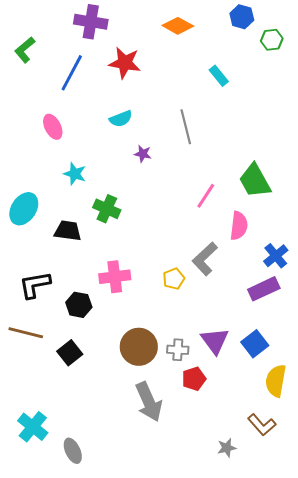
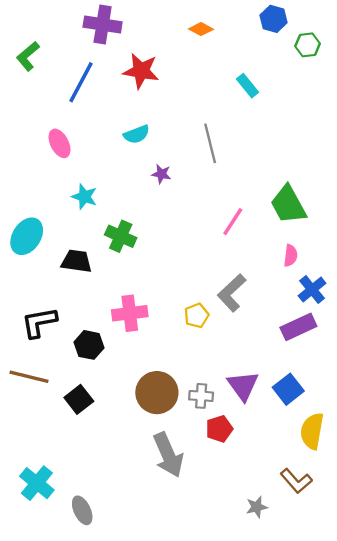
orange diamond: (178, 26) -> (201, 29), size x0.7
pink semicircle: (239, 226) -> (291, 256), moved, size x0.7

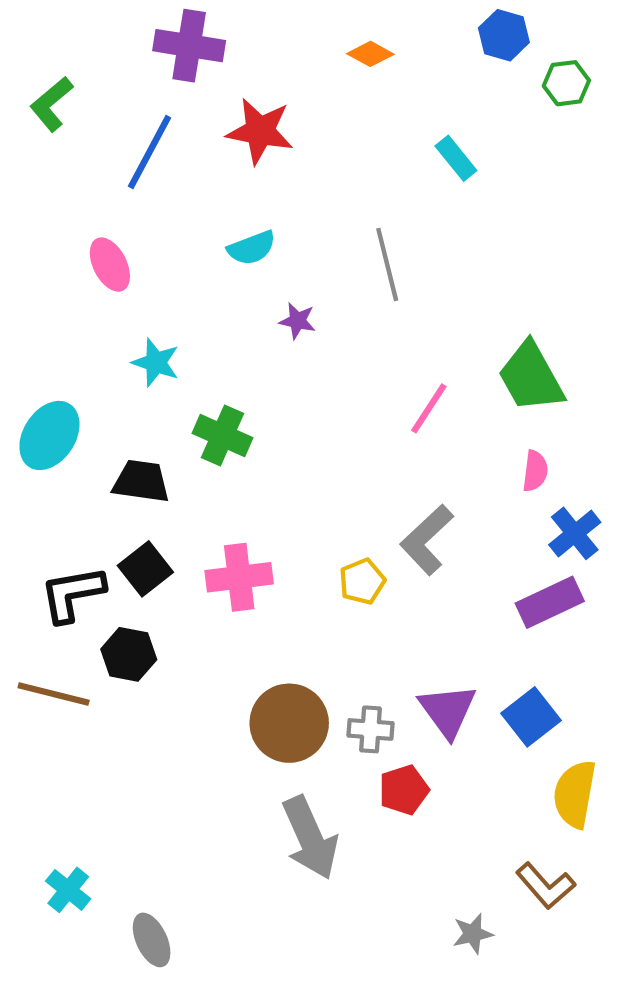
black hexagon: (89, 345) -> (129, 654), moved
black square: (79, 399) -> (145, 569), moved
cyan cross: (37, 483) -> (68, 890), size x0.7

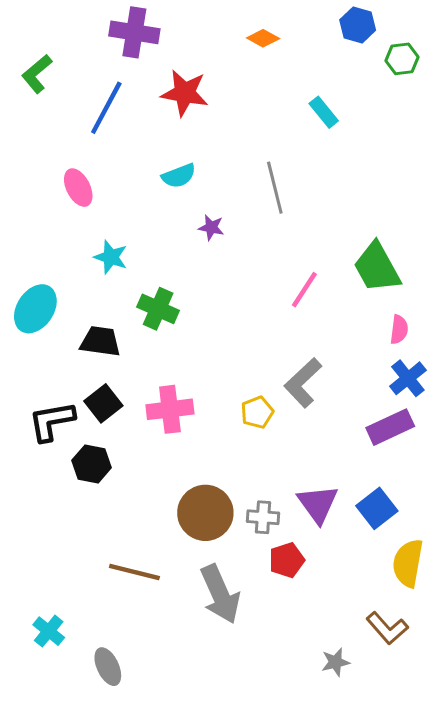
pink semicircle: (535, 471) -> (399, 330), moved
brown line: (54, 694) -> (134, 572), moved

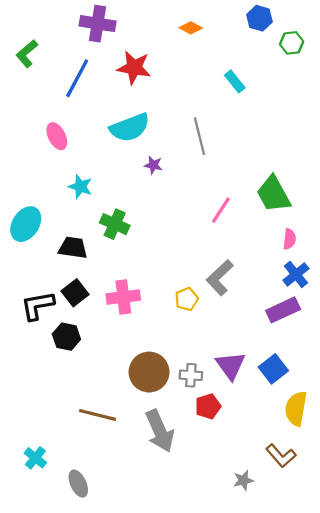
cyan semicircle: (179, 176) -> (130, 128), size x1.6

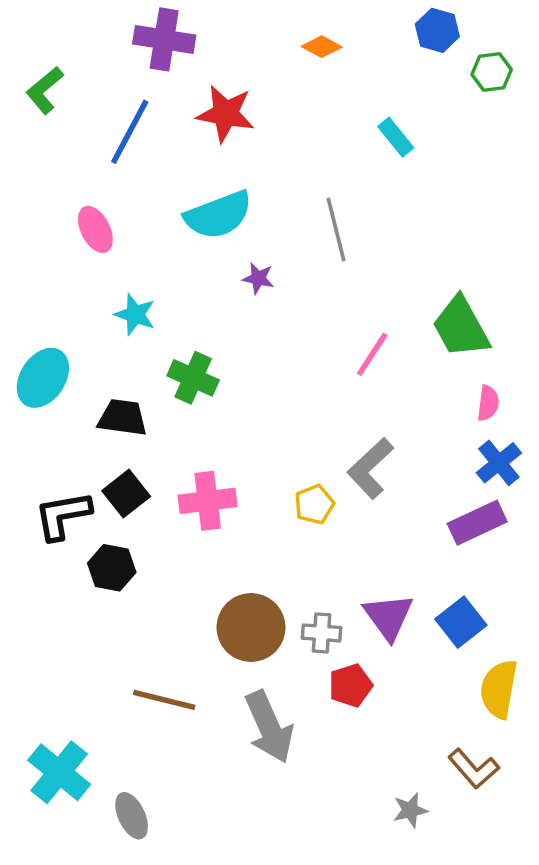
cyan cross: (35, 458) -> (59, 772), size x1.6

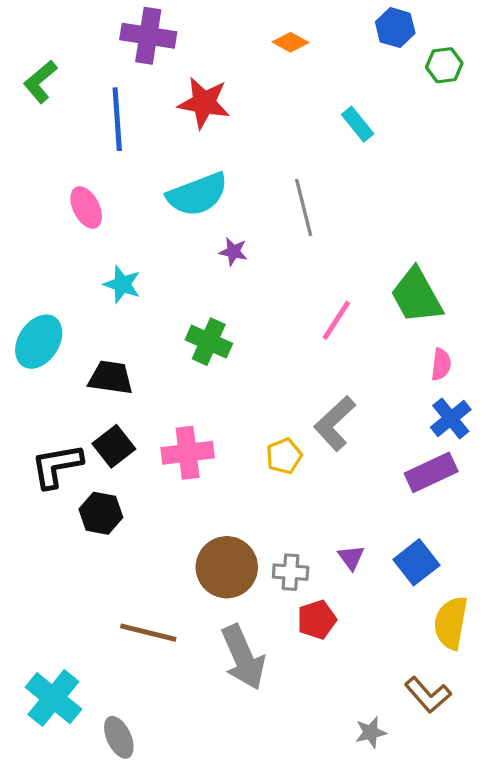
blue line: (130, 132) -> (117, 119), turned -32
green cross: (193, 378) -> (209, 342), moved
purple triangle: (389, 617) -> (351, 557), size x0.6

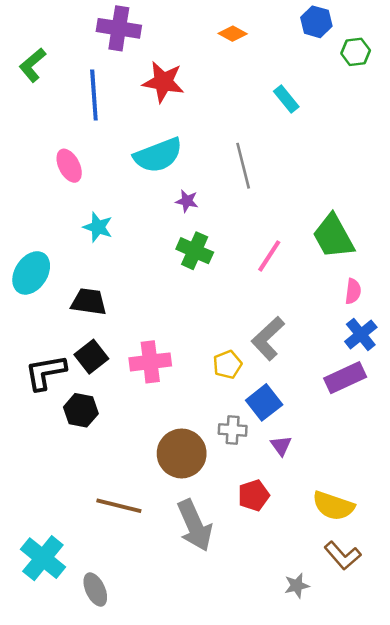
green cross: (209, 342) -> (195, 251), moved
blue square: (416, 562) -> (264, 402), moved
gray cross: (291, 572) -> (233, 430), moved
yellow semicircle: (451, 623) -> (333, 506), moved, turned -81

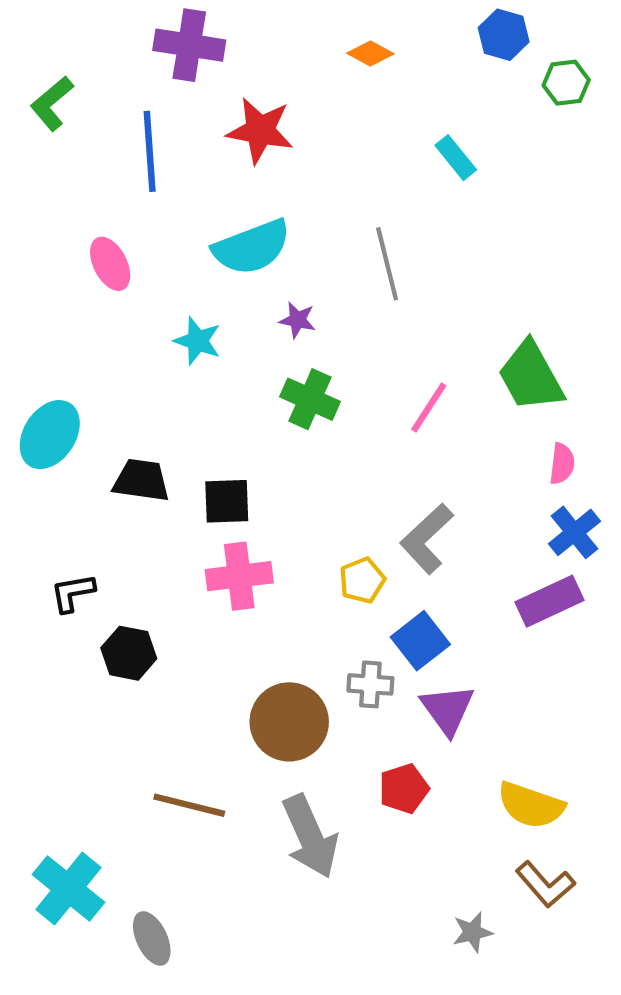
cyan star: (98, 227) -> (198, 341), moved
black square: (91, 357) -> (227, 501), moved, turned 36
black L-shape: (46, 372) -> (73, 593), size x0.7
purple triangle: (281, 446) -> (447, 709), size x1.6

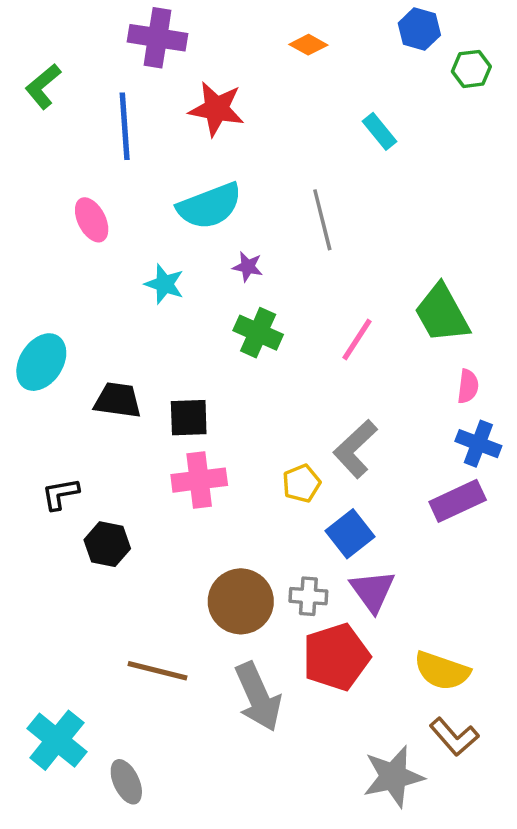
blue cross: (574, 532) -> (478, 444), turned -30
gray cross: (370, 684) -> (308, 596), moved
red pentagon: (404, 789) -> (336, 657), size x1.6
gray star: (472, 932) -> (393, 777), size x1.8

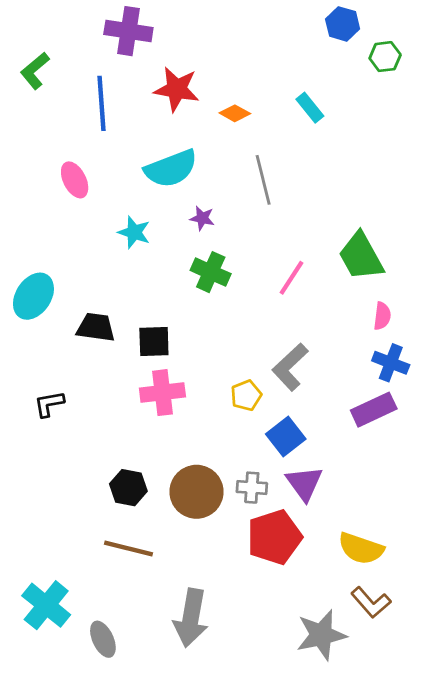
orange diamond: (308, 45) -> (235, 113), moved
black hexagon: (107, 544) -> (128, 488), moved
gray arrow: (258, 697) -> (191, 618), moved, turned 34

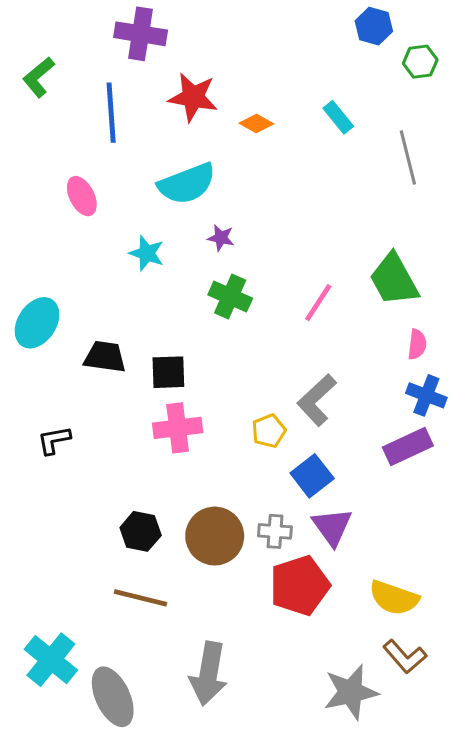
gray line: (263, 180) -> (408, 157), moved
gray ellipse: (103, 639) -> (113, 697), size x1.5

